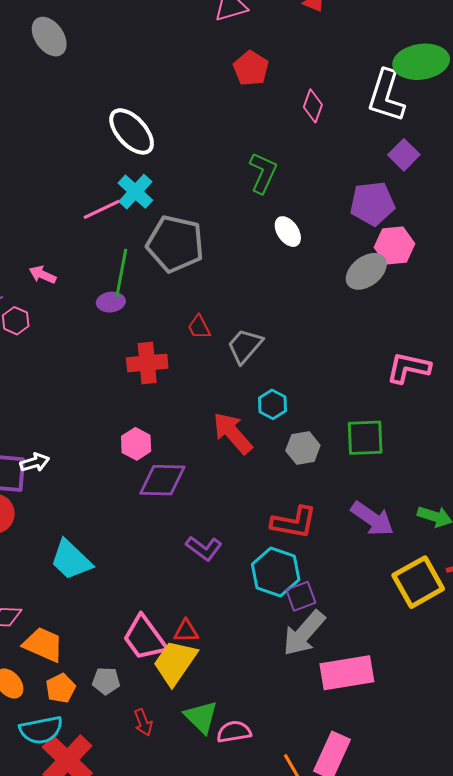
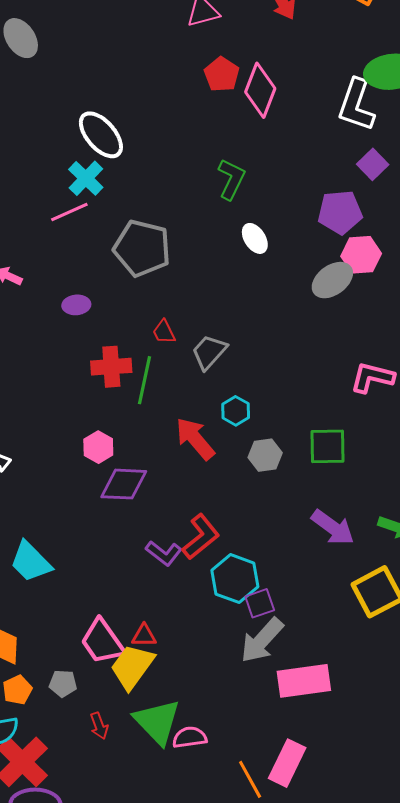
pink diamond: (313, 106) -> (260, 90), moved, size x1.6
cyan cross: (135, 192) -> (86, 178), moved
green line: (121, 273) -> (144, 380), moved
red L-shape: (294, 522) -> (201, 537), moved, turned -51
green triangle: (201, 717) -> (157, 722), size x1.4

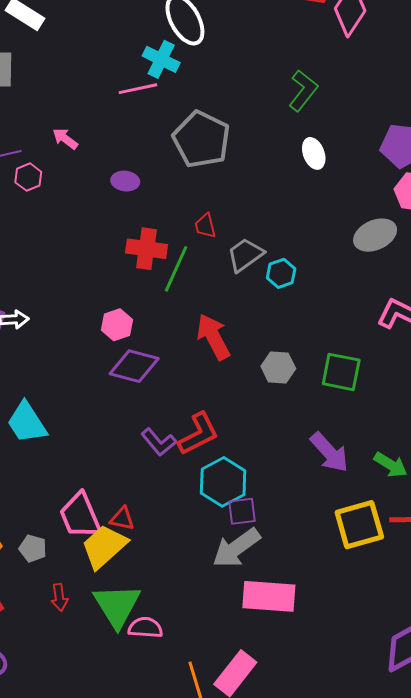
cyan cross: (86, 178) -> (161, 59), turned -30
gray ellipse: (332, 280) -> (375, 235), moved
cyan hexagon: (236, 411) -> (281, 273), moved

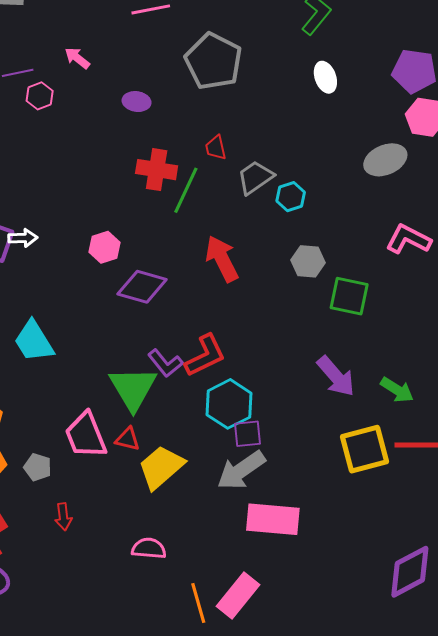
pink hexagon: (117, 325) -> (104, 247), moved
gray hexagon: (278, 367) -> (308, 261), moved
yellow trapezoid: (104, 546) -> (161, 467), moved
green triangle: (117, 606) -> (133, 388), moved

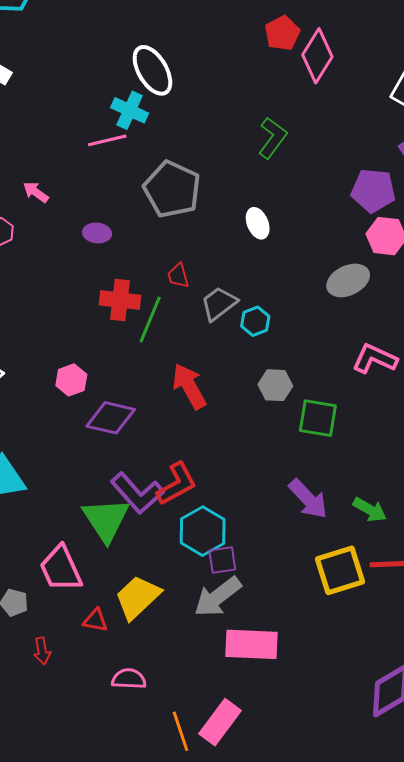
white ellipse: (325, 77) -> (258, 223), moved
purple L-shape: (165, 363) -> (137, 493), size x1.5
red triangle: (127, 439) -> (95, 620), moved

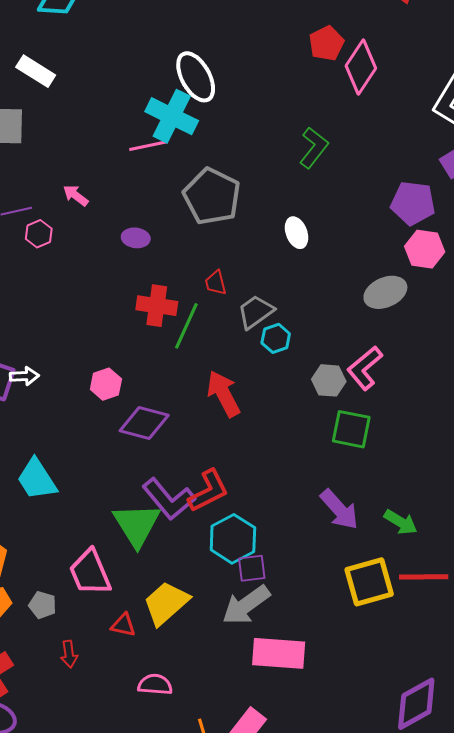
cyan cross: (130, 110) -> (172, 116), size x1.4
cyan hexagon: (255, 321) -> (276, 338), moved
pink L-shape: (375, 359) -> (365, 368), moved, turned -66
gray hexagon: (275, 385) -> (329, 380), moved

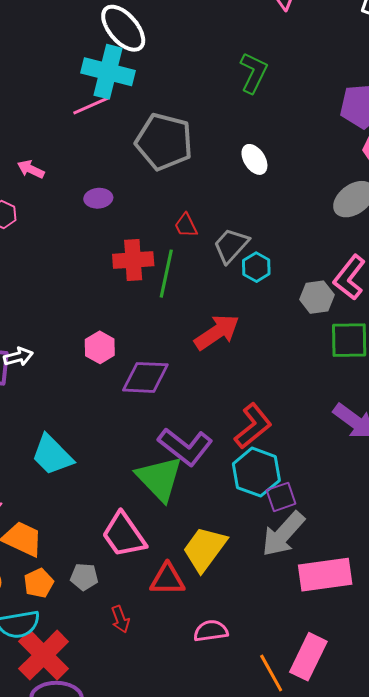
red arrow: (224, 394) -> (217, 332), turned 96
red L-shape: (208, 491) -> (253, 426), moved
red triangle: (123, 625) -> (167, 579), size x1.4

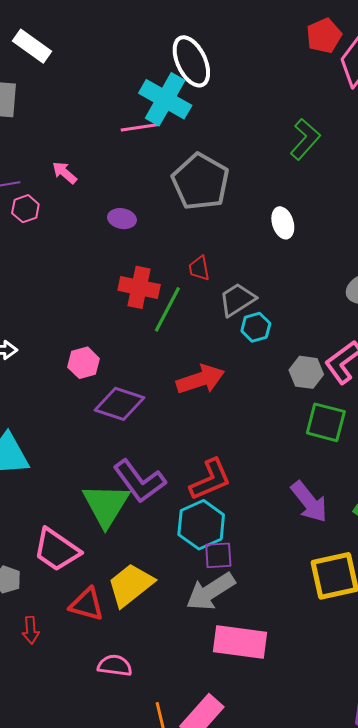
pink trapezoid: (124, 535) -> (57, 550), turned -36

